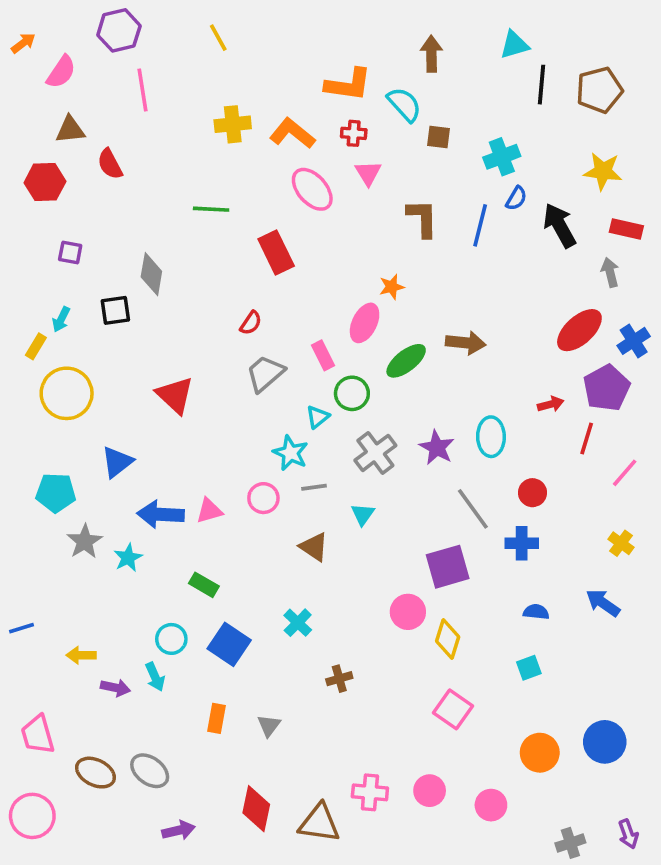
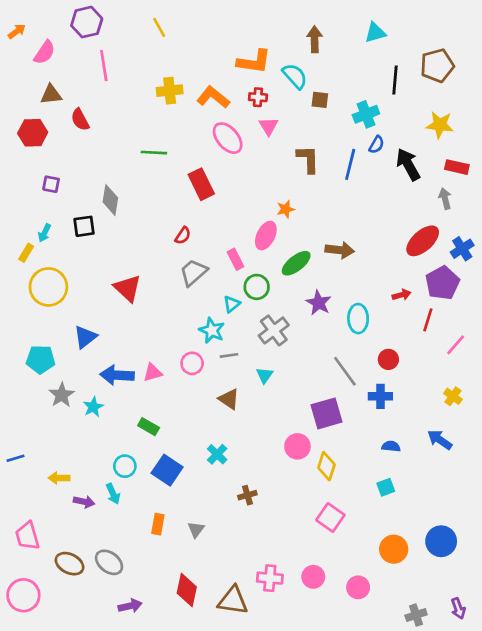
black line: (542, 85) -> (395, 80), moved
purple star: (437, 448) -> (319, 303), moved

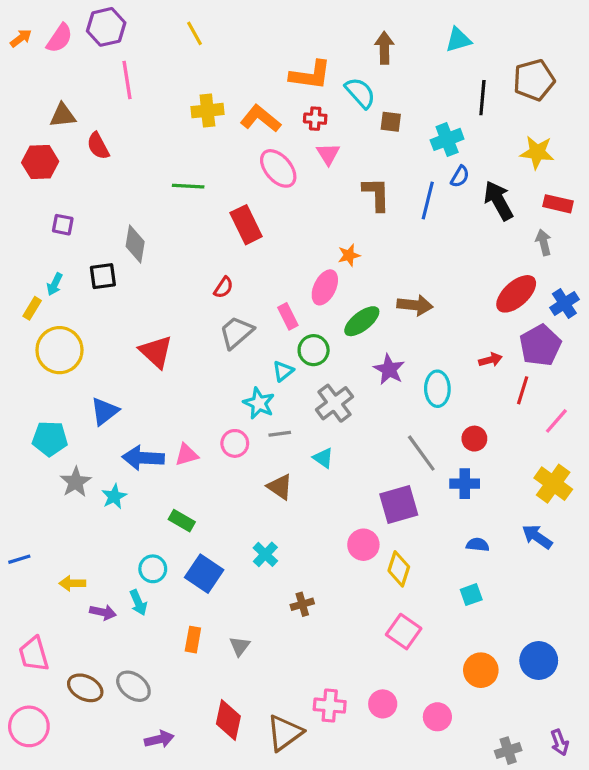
pink semicircle: (44, 52) -> (59, 38), moved
cyan triangle: (265, 375) -> (323, 458), turned -30
yellow cross: (453, 396) -> (553, 484), size x1.6
brown triangle: (233, 601) -> (285, 733), turned -44

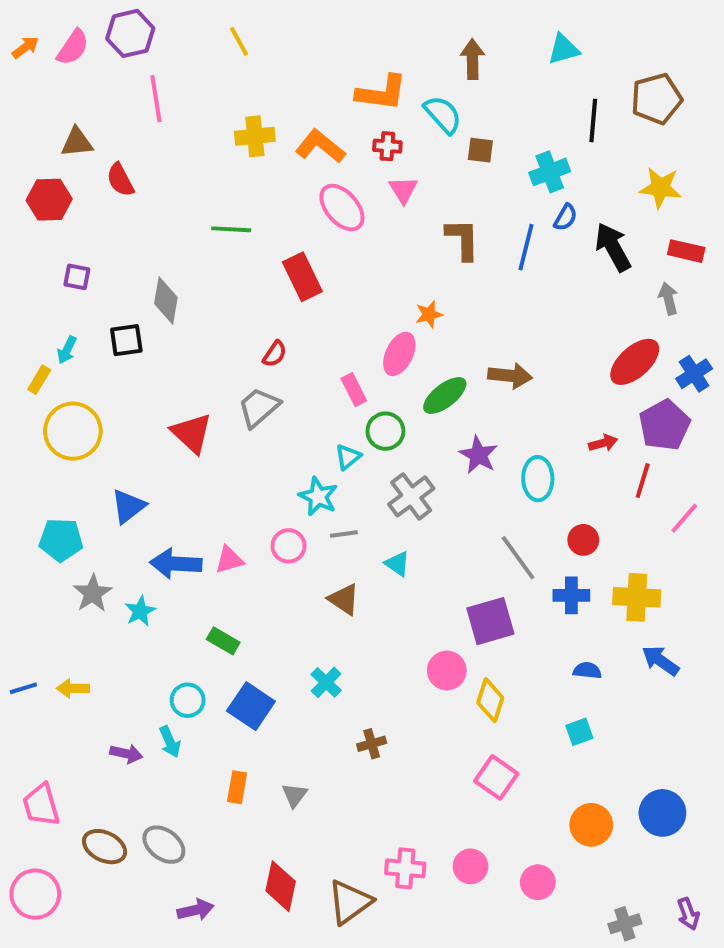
gray trapezoid: (236, 332) -> (259, 407), moved
yellow cross: (553, 484) -> (637, 597), moved, turned -33
yellow arrow: (72, 583) -> (73, 688), moved

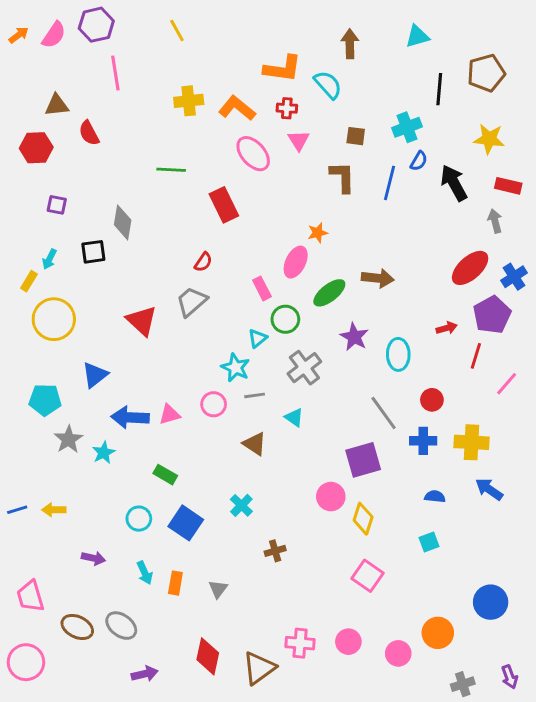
brown square: (480, 150) -> (356, 136), moved
cyan arrow: (170, 742) -> (145, 573), moved
orange circle: (591, 825) -> (438, 633), moved

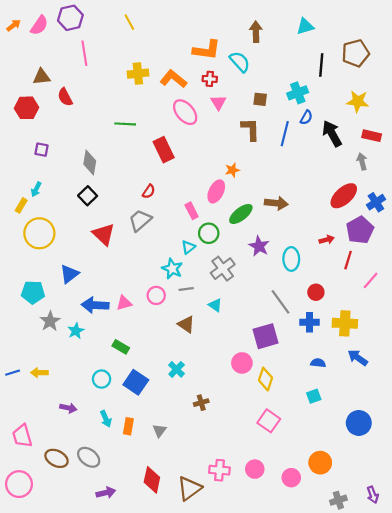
black square: (93, 252) -> (88, 196), moved, turned -36
blue circle: (491, 602) -> (359, 423), moved

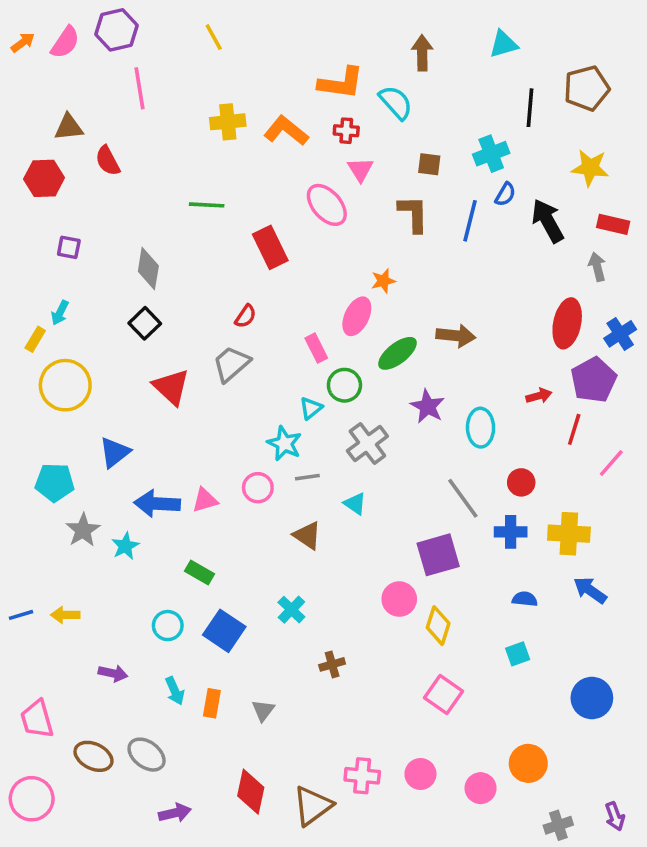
pink ellipse: (185, 112) -> (327, 205), moved
red ellipse: (344, 196) -> (567, 323), turned -36

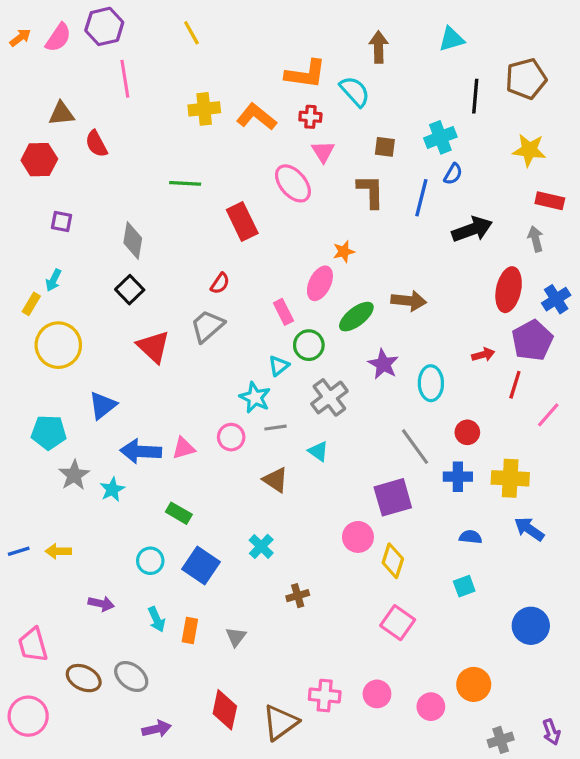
black arrow: (548, 221) -> (472, 229), moved, turned 99

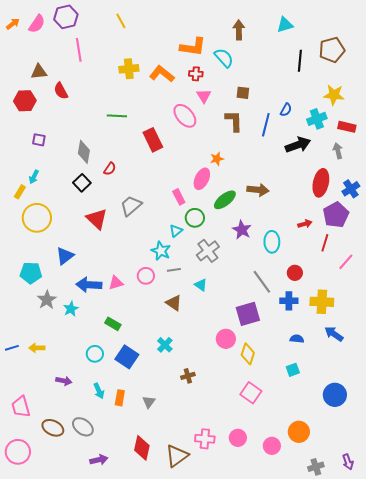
cyan cross: (440, 137) -> (317, 119), moved
red semicircle: (220, 283) -> (110, 169), moved

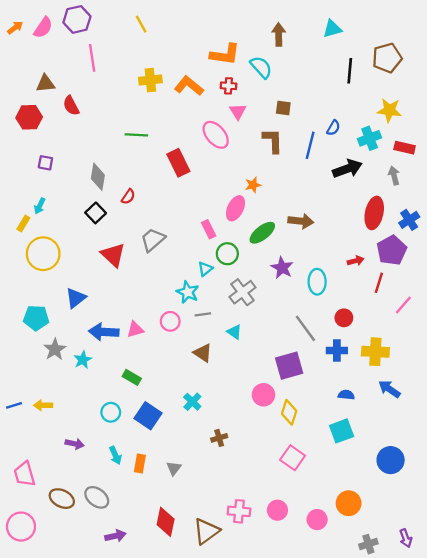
cyan square: (293, 370) -> (342, 431), size x1.5

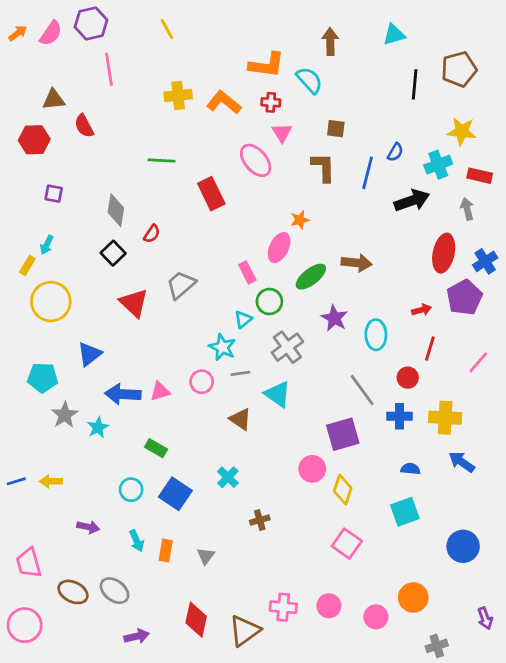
red line: (379, 283) -> (430, 349), moved
cyan triangle: (234, 332) -> (278, 394), size x1.5
purple arrow: (406, 538) -> (485, 618), moved

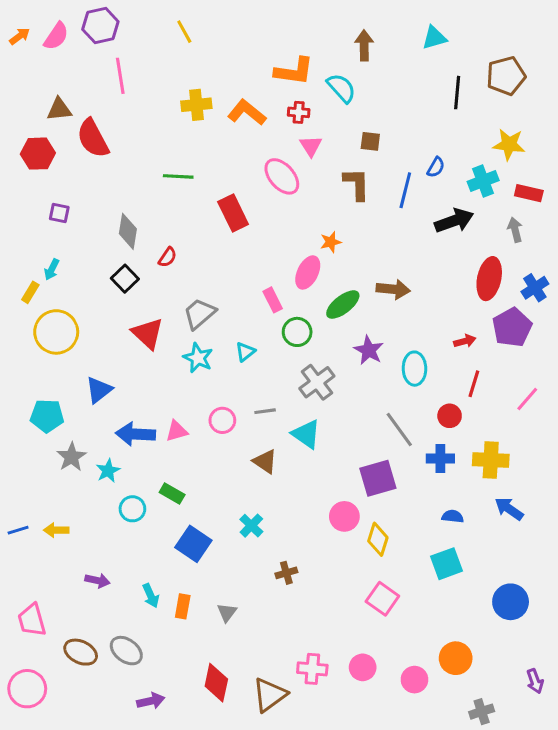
red semicircle: (84, 126) -> (93, 138), size x1.5
cyan triangle: (243, 319) -> (245, 352), moved
cyan star: (222, 347) -> (198, 358), moved
cyan circle: (131, 490) -> (132, 509), moved

